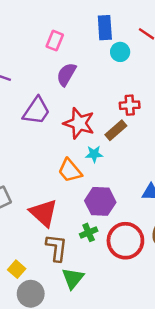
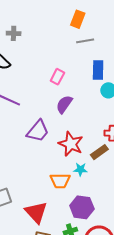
orange trapezoid: (70, 171) -> (60, 181), turned -55

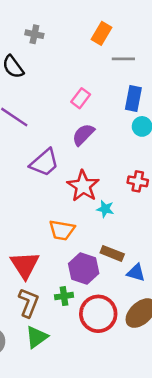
orange rectangle: (78, 19) -> (101, 33), moved
brown rectangle: (99, 152) -> (112, 253), moved, turned 48
cyan star: (80, 169) -> (105, 209), moved

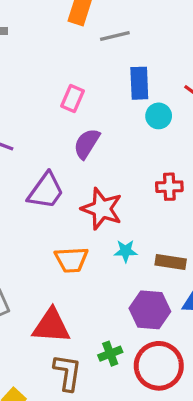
cyan star: (105, 209) -> (126, 251), moved
orange trapezoid: (62, 230) -> (71, 260), moved
brown rectangle: (112, 253) -> (171, 262), moved
red triangle: (25, 265) -> (51, 326), turned -40
purple hexagon: (84, 268) -> (150, 310), moved

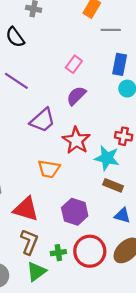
cyan star: (126, 251) -> (107, 158), moved, size x1.6
purple hexagon: (150, 310) -> (75, 212), moved
green cross: (110, 354) -> (58, 253), moved

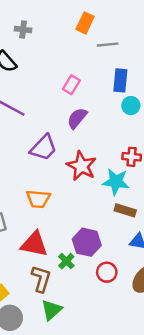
orange trapezoid: (49, 169) -> (38, 199), moved
red circle: (90, 251) -> (107, 272), moved, size x0.6
green cross: (58, 253) -> (66, 261), moved, turned -32

